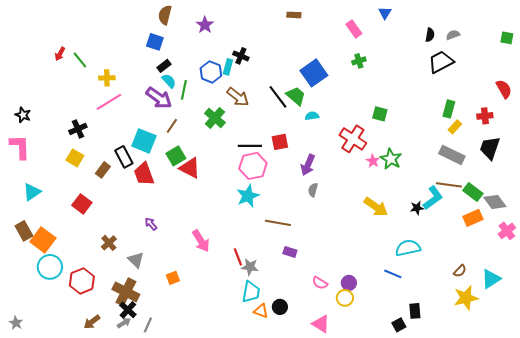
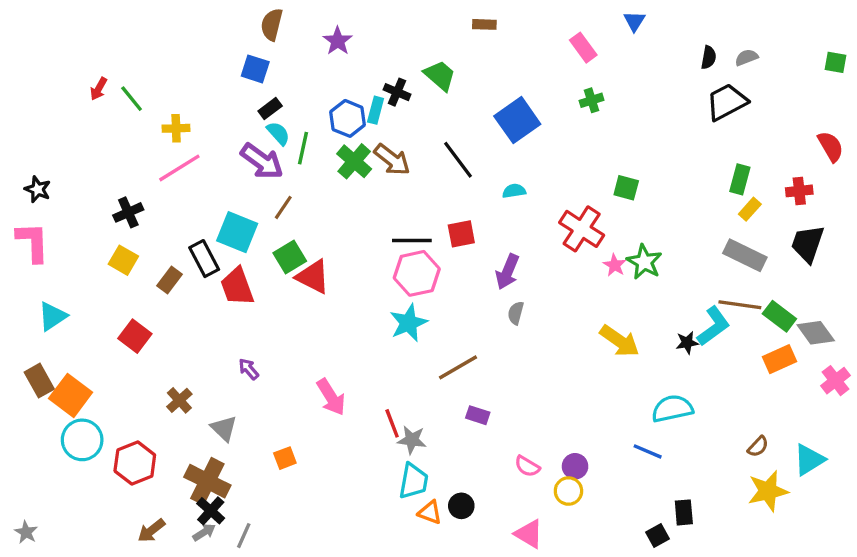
green trapezoid: (296, 96) -> (440, 76), moved
green cross: (215, 118) -> (354, 161), moved
brown line: (278, 223) -> (458, 367), turned -40

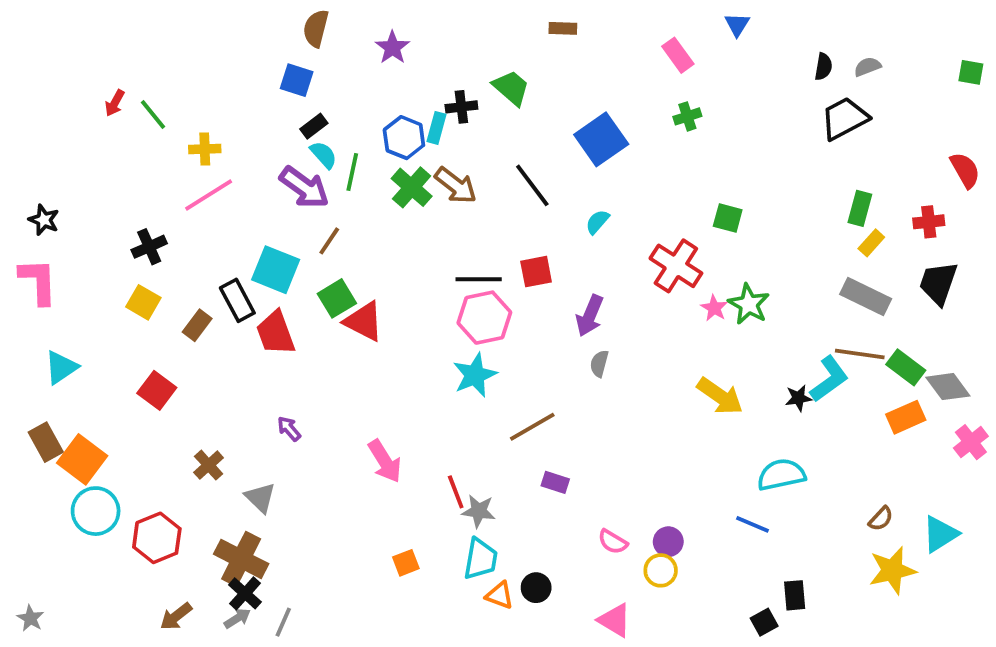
black cross: (397, 92) -> (461, 107), turned -30
cyan semicircle: (514, 191) -> (597, 222), turned -40
orange square: (285, 458) -> (406, 563), moved

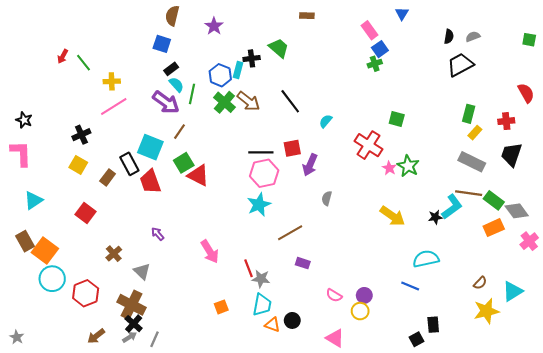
blue square: (601, 139) -> (380, 49), moved, size x0.6
purple arrow: (590, 316) -> (310, 165), moved

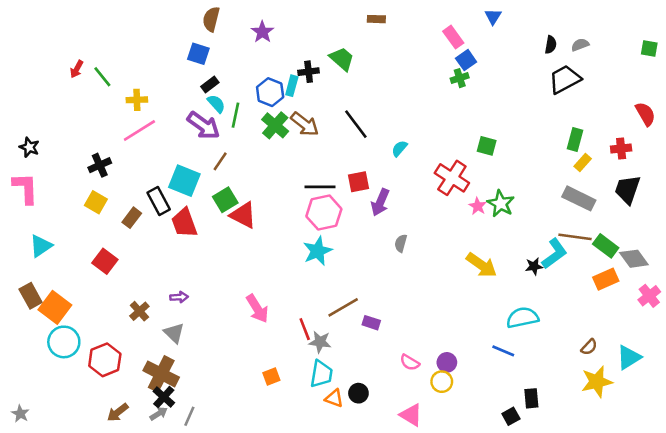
brown line: (290, 233) -> (343, 307), moved
purple arrow: (158, 234) -> (179, 297), moved, turned 128

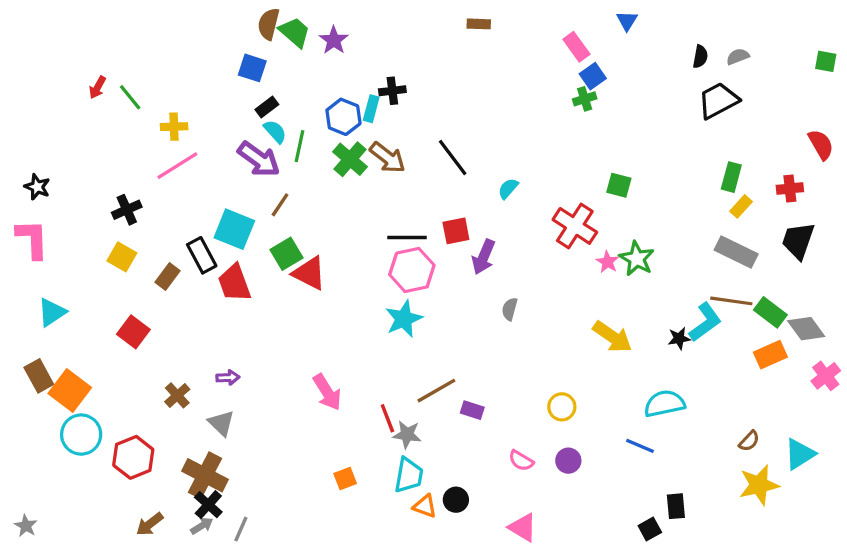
green trapezoid: (342, 59) -> (295, 32), moved
yellow circle: (442, 382) -> (562, 407), moved

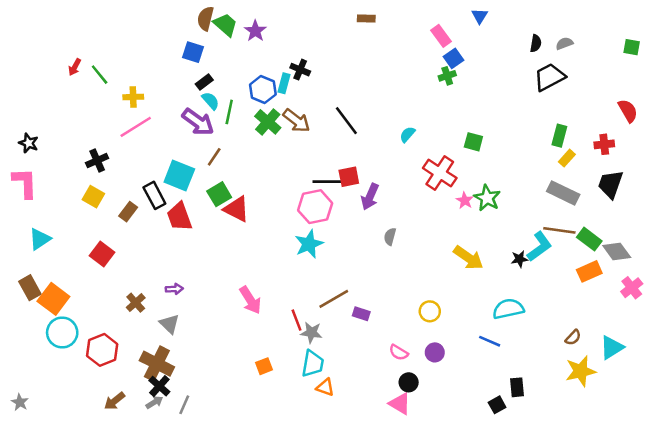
black cross: (392, 91) -> (300, 70), turned 30
cyan semicircle: (508, 189) -> (407, 134), moved
black line: (407, 237) -> (328, 182), moved
black circle: (456, 500) -> (409, 382), moved

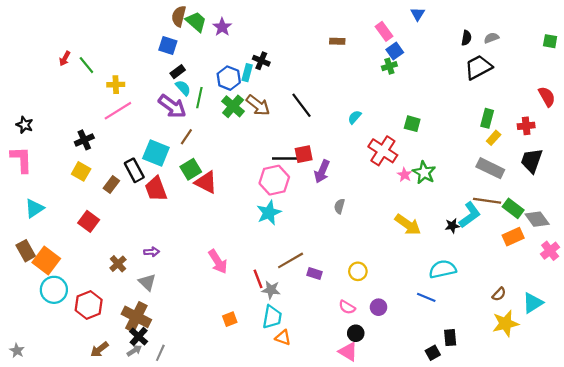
brown rectangle: (366, 18) -> (337, 41), moved
yellow circle: (430, 311) -> (358, 271), moved

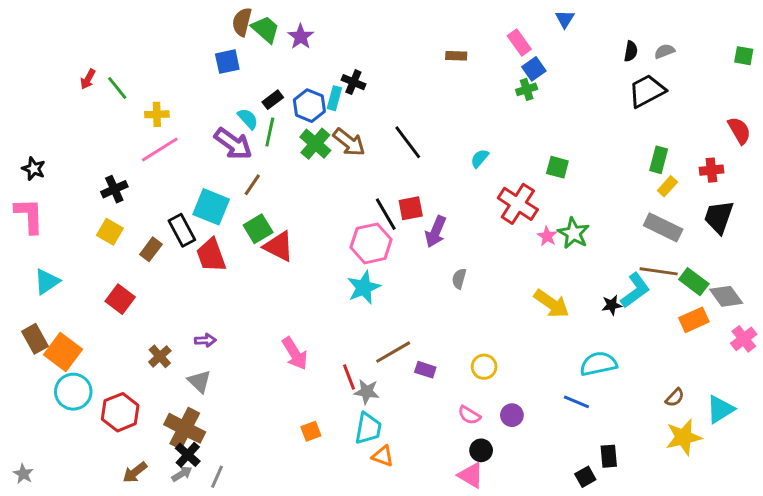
blue square: (168, 46) -> (227, 62), turned -30
black rectangle: (178, 72) -> (273, 100), moved
black line: (285, 158) -> (386, 214), turned 60

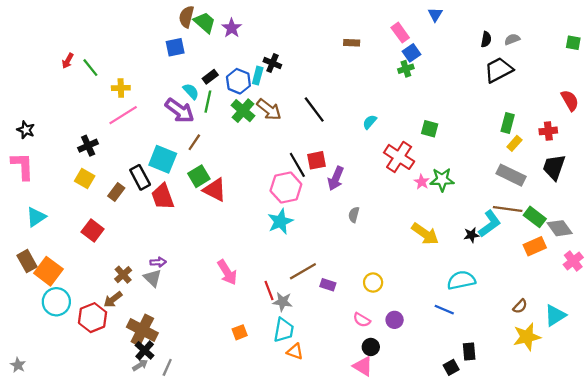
green star: (574, 233) -> (442, 180), turned -30
gray triangle: (199, 381) -> (153, 278), moved
brown arrow: (135, 472) -> (113, 299), moved

